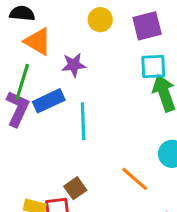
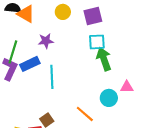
orange triangle: (38, 41) -> (26, 14), moved

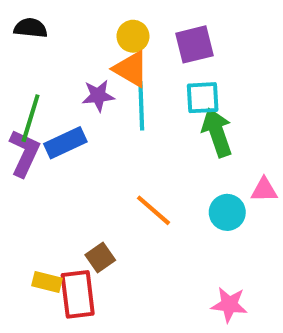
orange triangle: (26, 14) -> (131, 69), moved
cyan line: (52, 77) -> (141, 106), moved
orange line: (85, 114) -> (153, 210), moved

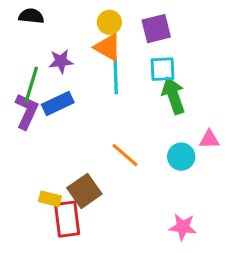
purple star: (98, 96) -> (61, 61), moved
brown square: (100, 257) -> (84, 191), size x1.5
yellow rectangle: (47, 282) -> (50, 199), moved

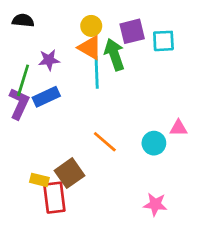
cyan square: (162, 69) -> (163, 41), moved
green arrow: (173, 96) -> (114, 55), moved

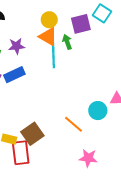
cyan square: (163, 41) -> (102, 13), moved, turned 36
green arrow: (114, 55) -> (67, 42), size x0.6
orange line: (105, 142) -> (73, 124), moved
pink star: (155, 204) -> (88, 158), moved

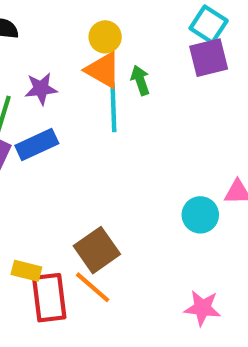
purple square: (81, 24) -> (209, 58), moved
orange line: (73, 124) -> (93, 287), moved
brown square: (32, 134) -> (97, 250), moved
pink star: (88, 158) -> (202, 308), moved

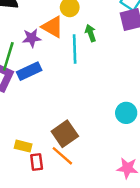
orange triangle: (103, 70) -> (53, 27), moved
red rectangle: (49, 298) -> (37, 162), size x0.6

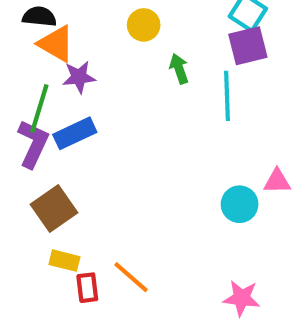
orange triangle: (53, 27) -> (56, 44), moved
cyan line: (75, 49) -> (227, 96), moved
brown square: (65, 134) -> (54, 208), moved

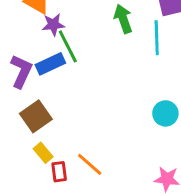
green arrow: (179, 69) -> (123, 19), size x1.4
green line: (39, 108) -> (68, 46), moved, turned -44
yellow rectangle: (64, 261) -> (43, 153), turned 36

